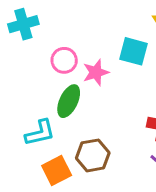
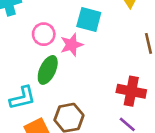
cyan square: (134, 51) -> (89, 20), moved

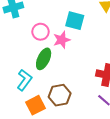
cyan L-shape: (22, 98) -> (24, 80), turned -40

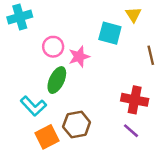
cyan square: (75, 21) -> (110, 33), moved
cyan L-shape: (24, 80) -> (33, 106), turned 100

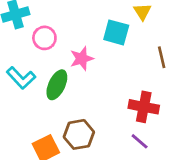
pink circle: (53, 47) -> (44, 38), moved
cyan L-shape: (33, 106) -> (21, 78), moved

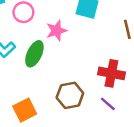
brown hexagon: (79, 134) -> (70, 95), moved

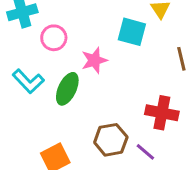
purple line: (108, 104) -> (145, 152), moved

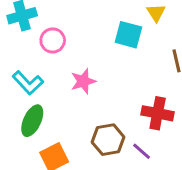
pink star: (94, 60) -> (83, 81), moved
green ellipse: (67, 89) -> (32, 121), moved

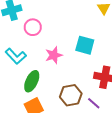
cyan square: (128, 35) -> (85, 45), moved
green ellipse: (32, 121) -> (32, 81), moved

